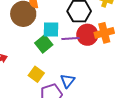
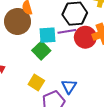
purple line: (70, 39) -> (67, 31), moved

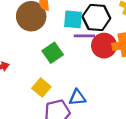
cyan square: (48, 35) -> (73, 19), moved
blue triangle: (69, 86) -> (77, 97), turned 42

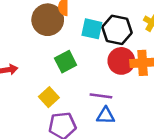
purple line: (84, 36) -> (101, 96), moved
blue triangle: (77, 97) -> (106, 116), moved

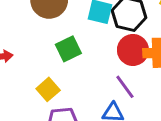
purple line: (101, 96) -> (125, 87), moved, turned 45

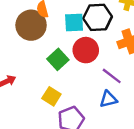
red circle: (133, 50) -> (86, 50), moved

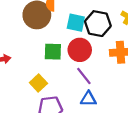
green square: (58, 59) -> (53, 52), turned 30
purple line: (112, 76) -> (84, 76), moved

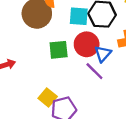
yellow square: (38, 83) -> (48, 97), moved
blue triangle: (88, 99) -> (103, 54), moved, turned -42

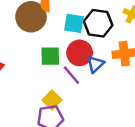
purple line: (94, 71) -> (71, 75), moved
yellow square: (48, 97) -> (52, 100), moved

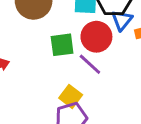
blue triangle: (95, 64) -> (122, 20), moved

